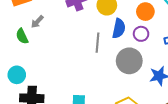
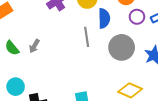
gray arrow: (37, 22) -> (34, 46), moved
purple circle: (141, 34) -> (137, 17), moved

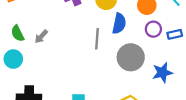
cyan circle: (16, 87) -> (13, 59), moved

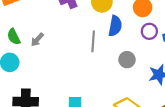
gray circle: (131, 57) -> (127, 60), size x0.6

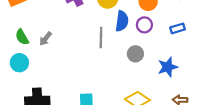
purple circle: (149, 31) -> (144, 25), moved

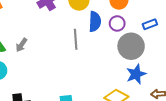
gray circle: (135, 54) -> (131, 46), moved, size x1.6
blue star: (168, 67) -> (136, 74), moved

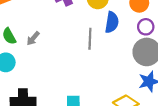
purple circle: (117, 23) -> (146, 27), moved

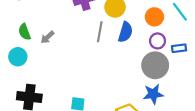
gray line: (90, 39) -> (100, 32), moved

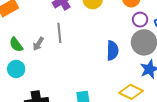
gray line: (100, 32) -> (59, 33), moved
blue semicircle: (125, 32) -> (112, 51), moved

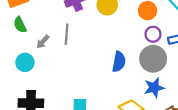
green semicircle: (16, 45) -> (20, 25), moved
cyan circle: (16, 69) -> (25, 62), moved

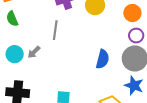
gray arrow: (43, 42) -> (34, 52), moved
blue star: (154, 88) -> (134, 86), turned 30

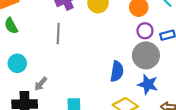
gray arrow: (34, 52) -> (41, 84), moved
blue semicircle: (103, 59) -> (117, 71), moved

